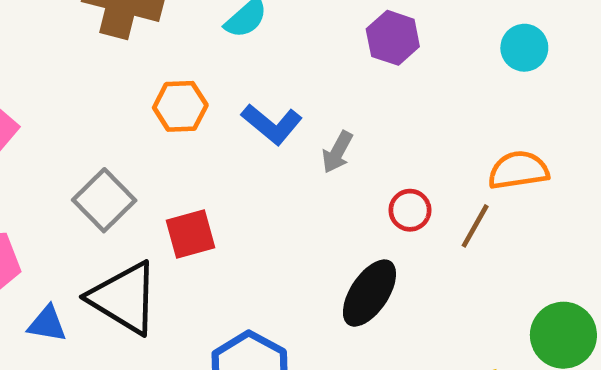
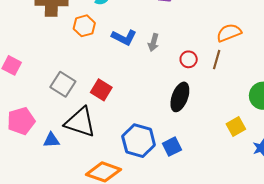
orange hexagon: (180, 106) -> (84, 26), moved
red square: (190, 234) -> (101, 90), turned -30

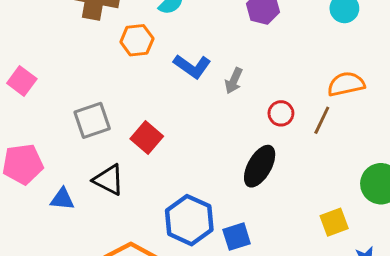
gray square: (63, 84) -> (92, 120), turned 30
black triangle: (80, 122) -> (109, 180), size x0.7

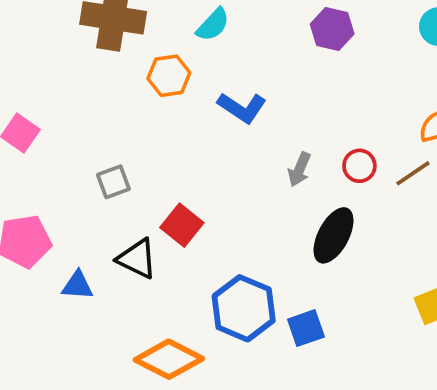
gray arrow: (234, 81) -> (299, 169), moved
gray square: (92, 120) -> (113, 182), size x0.7
brown line: (322, 120) -> (413, 173), turned 32
red square: (147, 137) -> (182, 225), moved

